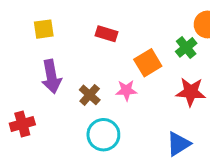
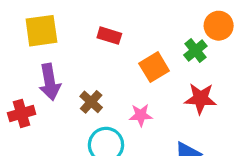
yellow square: (44, 29) -> (41, 31), size x1.5
pink star: (126, 90) -> (141, 115), moved
red cross: (22, 124) -> (22, 113), moved

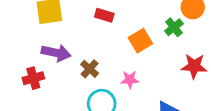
purple arrow: (50, 82) -> (56, 53), turned -68
red star: (200, 99) -> (194, 66), moved

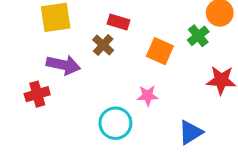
orange square: (140, 41) -> (160, 51), turned -35
brown cross: (90, 69) -> (103, 45), moved

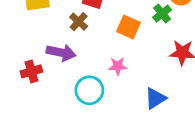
purple arrow: (63, 65) -> (61, 53), moved
red cross: (37, 94) -> (31, 71), moved

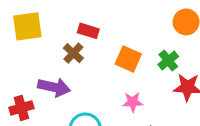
green cross: (162, 14) -> (168, 61), moved
pink star: (118, 66) -> (133, 102), moved

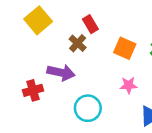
yellow square: (27, 26) -> (38, 20), turned -32
red rectangle: (88, 31) -> (90, 24), turned 42

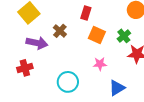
red rectangle: (90, 24) -> (86, 13), moved, turned 48
purple arrow: (61, 73) -> (37, 43), moved

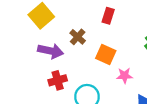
orange square: (97, 35) -> (106, 54), moved
red cross: (25, 68) -> (58, 80), moved

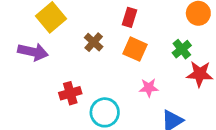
purple arrow: (51, 51) -> (33, 52), moved
orange square: (106, 54) -> (135, 49), moved

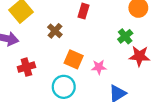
orange square: (135, 49) -> (74, 59), moved
red cross: (70, 93) -> (26, 67), moved

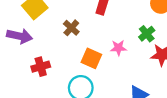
pink star: (99, 67) -> (118, 48), moved

